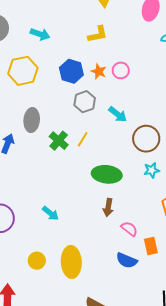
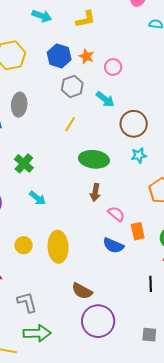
cyan arrow: (40, 34) -> (42, 16), moved
pink circle: (121, 70) -> (113, 67), moved
green cross: (59, 141) -> (24, 163), moved

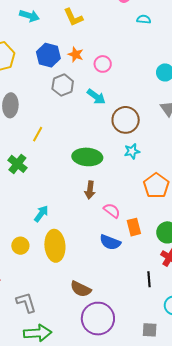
yellow L-shape: (86, 19) -> (73, 17), turned 80
yellow line: (70, 124) -> (38, 134), moved
cyan arrow: (38, 198) -> (41, 214), moved, turned -90

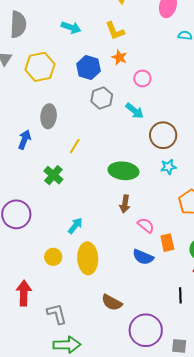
orange star: (76, 54) -> (119, 57), moved
purple circle: (98, 319) -> (146, 330), moved

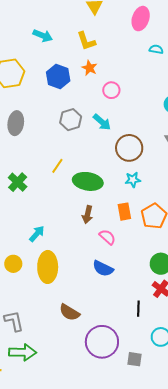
gray hexagon: (102, 98) -> (71, 120), moved
yellow line: (75, 146) -> (57, 166), moved
orange rectangle: (167, 243) -> (124, 212), moved

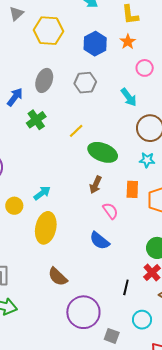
gray hexagon: (71, 120) -> (85, 83), moved
green cross: (18, 182) -> (36, 120), moved
yellow circle: (13, 264) -> (14, 206), moved

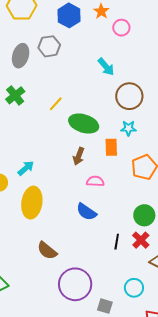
pink circle: (145, 68) -> (121, 28), moved
gray hexagon: (85, 83) -> (49, 46), moved
orange rectangle: (132, 189) -> (111, 147), moved
pink semicircle: (110, 211) -> (95, 181), turned -48
black line: (126, 287) -> (117, 242), moved

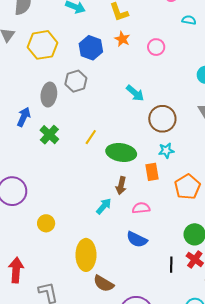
pink circle: (121, 28) -> (156, 47), moved
cyan arrow: (26, 168) -> (104, 206), moved
yellow ellipse: (32, 203) -> (86, 255), moved

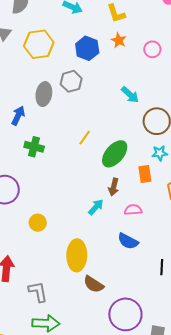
green cross: (49, 135) -> (34, 147), moved, turned -30
green ellipse: (121, 152) -> (115, 154), turned -60

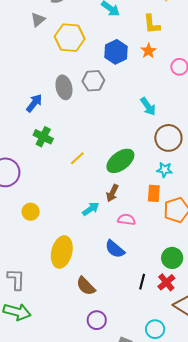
gray ellipse: (44, 94) -> (64, 87), turned -35
yellow line: (85, 138) -> (77, 158), moved
orange rectangle: (145, 174) -> (154, 193), moved
brown semicircle: (94, 284) -> (86, 286), moved
purple circle: (125, 314) -> (97, 320), size x0.6

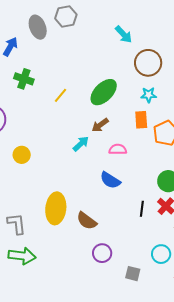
brown arrow: (112, 193) -> (100, 125), turned 36
yellow ellipse: (62, 252) -> (56, 208), moved

